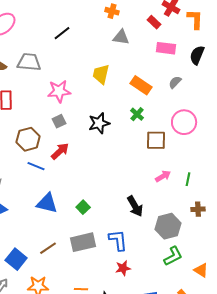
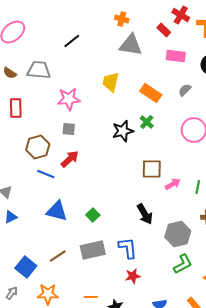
gray triangle: (121, 37) -> (131, 45), size x1.4
gray square: (59, 121) -> (69, 129), turned 32
black star: (99, 123) -> (123, 131), moved
brown square: (156, 140) -> (152, 169), moved

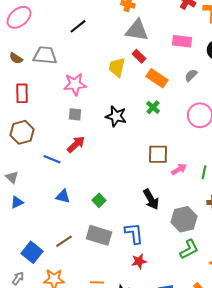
red rectangle: (164, 30) -> (139, 56), moved
black star: (123, 131) -> (116, 116), moved, turned 30
brown hexagon: (38, 147) -> (22, 132), moved
blue triangle: (57, 211) -> (63, 196), size x0.7
gray rectangle: (93, 250) -> (99, 235), turned 30

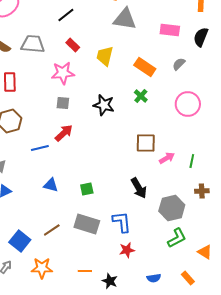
red rectangle: (139, 56) -> (73, 45), moved
blue line: (52, 159) -> (40, 148), turned -36
green square: (99, 200) -> (87, 189), turned 32

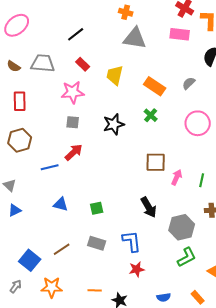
pink rectangle: (170, 30) -> (180, 34), moved
black star: (104, 105) -> (114, 124), turned -30
pink arrow: (167, 158) -> (177, 177), turned -35
gray rectangle: (87, 224) -> (97, 243), size x0.7

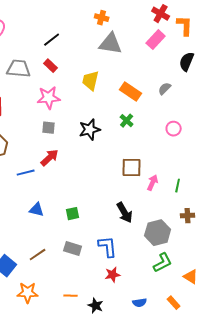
pink rectangle: (180, 34) -> (156, 40), turned -54
red rectangle: (83, 64) -> (51, 66), moved
pink circle: (198, 123) -> (174, 129), size x0.6

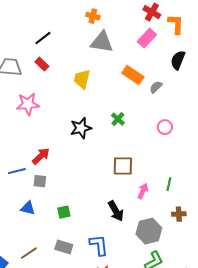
orange rectangle: (131, 92) -> (133, 75), moved
pink star: (49, 98) -> (28, 104), moved
gray square: (49, 128) -> (40, 181), moved
pink arrow: (153, 183) -> (143, 191), moved

